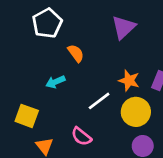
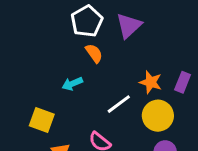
white pentagon: (47, 23) -> (87, 21), moved
purple triangle: (124, 27) -> (129, 26), moved

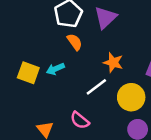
orange star: (151, 82) -> (113, 62), moved
yellow square: (42, 120) -> (28, 73), moved

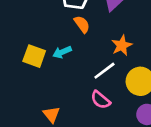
orange star: (113, 62) -> (122, 45), turned 30
pink semicircle: (80, 120) -> (101, 100), moved

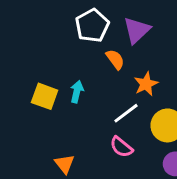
orange semicircle: (82, 24) -> (115, 59), moved
cyan arrow: (62, 52) -> (77, 92), turned 126

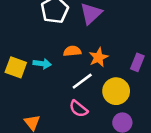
orange semicircle: (115, 59) -> (72, 51), moved, turned -60
cyan arrow: (77, 92) -> (42, 64), turned 84

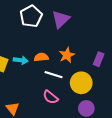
orange semicircle: (72, 51) -> (41, 57), moved
white line: (82, 81) -> (54, 75), turned 54

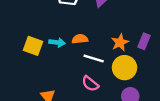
orange star: (67, 55) -> (120, 42), moved

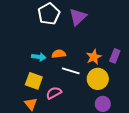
yellow square: (33, 46) -> (34, 81), moved
pink semicircle: (90, 84) -> (54, 93), moved, turned 112

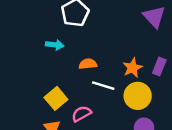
purple triangle: (78, 17) -> (154, 17), moved, turned -30
cyan arrow: (39, 57) -> (55, 45), moved
yellow square: (34, 81) -> (56, 98), turned 30

